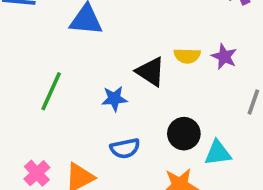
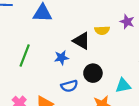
purple star: (224, 57) -> (127, 22), moved
black circle: (184, 134) -> (93, 73), moved

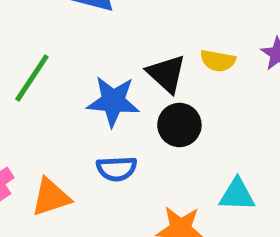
blue star: (61, 58) -> (113, 101), size x1.5
black circle: (93, 73) -> (179, 125), moved

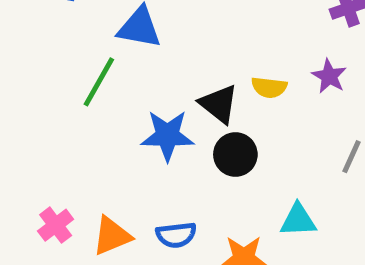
green line: (32, 78) -> (99, 82), moved
blue semicircle: (117, 169) -> (176, 235), moved

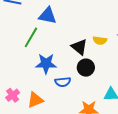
blue star: (167, 136) -> (46, 64), moved
blue semicircle: (176, 235) -> (63, 82), moved

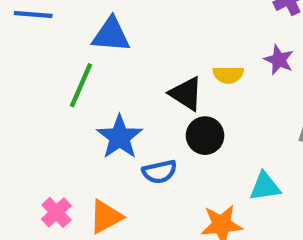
blue star: (46, 64) -> (120, 137), turned -30

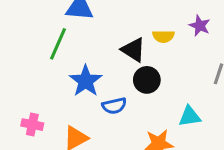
pink cross: (56, 212) -> (32, 125), moved, turned -35

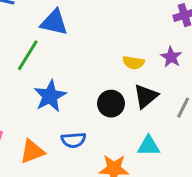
black triangle: (133, 50) -> (146, 96), moved, turned 40
blue semicircle: (114, 106) -> (73, 140), moved

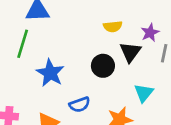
purple star: (171, 57) -> (150, 33), moved, turned 30
cyan triangle: (149, 146) -> (144, 93), turned -36

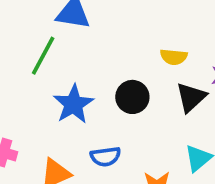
black circle: (103, 66) -> (132, 97), moved

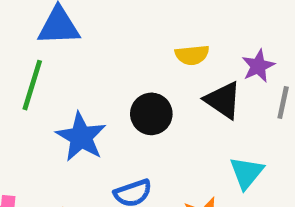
black triangle: (191, 97) -> (223, 100), turned -32

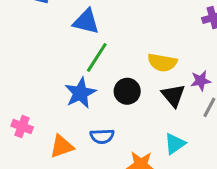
yellow semicircle: (192, 55) -> (162, 62), size x1.4
green line: (32, 85) -> (97, 57), moved

